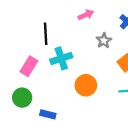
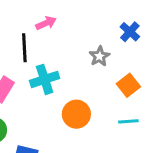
pink arrow: (86, 15) -> (46, 23), moved

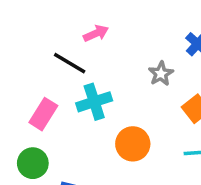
black line: (24, 48) -> (70, 63), turned -56

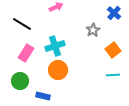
black line: (70, 63) -> (22, 24), moved
orange circle: (133, 144) -> (58, 70), moved

